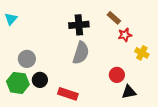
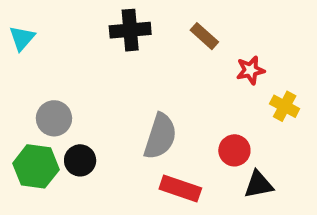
brown rectangle: (114, 18) -> (204, 36), moved
black cross: (79, 25) -> (130, 30), moved
gray semicircle: (81, 53) -> (160, 136), moved
red rectangle: (68, 94) -> (180, 188), moved

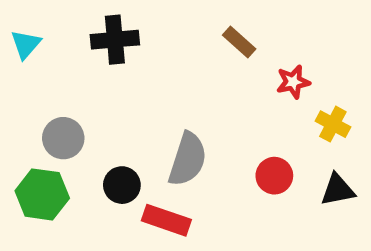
black cross: (130, 30) -> (115, 40), moved
black circle: (80, 160) -> (122, 185), moved
black triangle: (259, 184) -> (338, 190), moved
red rectangle: (180, 188) -> (166, 220), moved

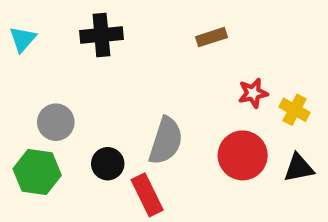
brown rectangle: (239, 42) -> (211, 37), turned -60
red star: (293, 82) -> (253, 93), moved
red circle: (274, 176) -> (243, 155), size x1.5
red rectangle: (166, 220) -> (147, 195), turned 45

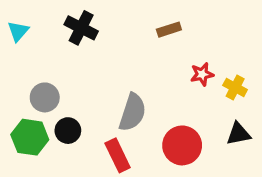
black cross: (101, 35) -> (81, 28), turned 32
red circle: (243, 155) -> (182, 145), moved
black circle: (108, 164) -> (68, 131), moved

